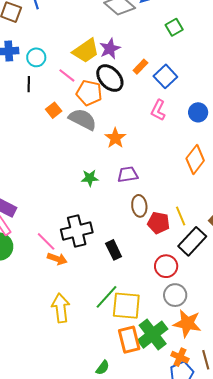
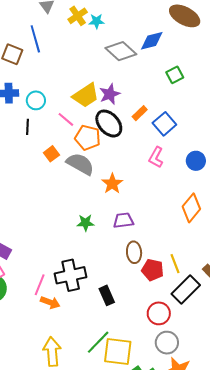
pink line: (46, 241) -> (40, 285), turned 65

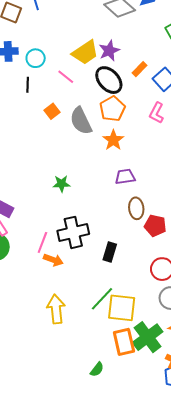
orange pentagon: (88, 138) -> (112, 109), moved, turned 30
gray semicircle: (80, 164) -> (81, 121), turned -144
green star: (85, 223) -> (61, 184), moved
black rectangle: (107, 295) -> (110, 252), turned 42

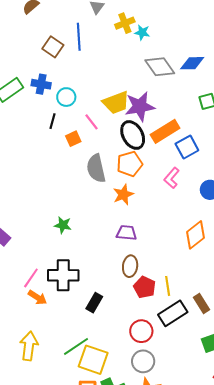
purple star: (109, 51) -> (140, 106), size x1.4
orange rectangle: (140, 69) -> (165, 131), size x1.8
orange square: (52, 111) -> (73, 139), moved

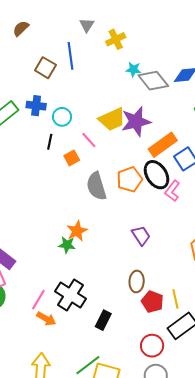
cyan star: (142, 32) -> (133, 69), moved
black ellipse: (133, 135) -> (157, 175), moved
orange star: (123, 194) -> (77, 231), moved
purple trapezoid: (126, 233) -> (141, 236), moved, turned 55
black cross: (63, 275) -> (70, 295), turned 36

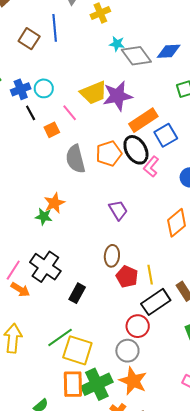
blue cross: (36, 106) -> (21, 89), moved, turned -30
black line: (50, 142) -> (31, 113), turned -42
red circle: (152, 346) -> (138, 326), moved

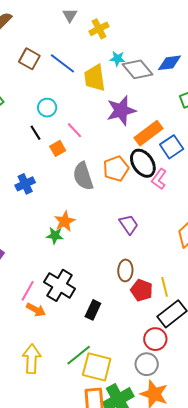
blue line: (55, 28) -> (62, 63), moved, turned -44
blue cross: (21, 89) -> (25, 184), moved
yellow trapezoid: (94, 93) -> (95, 78), moved, turned 108

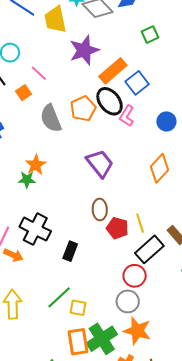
purple trapezoid: (129, 224) -> (100, 163), size x1.4
yellow square: (97, 367) -> (78, 308), size x0.6

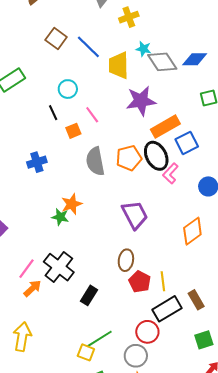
orange arrow: (13, 255) -> (32, 288), turned -78
green line: (59, 297) -> (99, 339), moved

